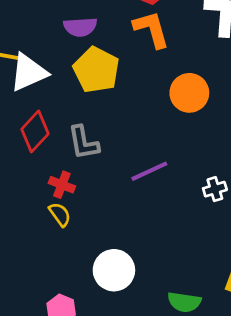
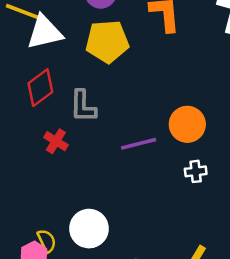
yellow pentagon: (96, 70) -> (107, 42), turned 30
orange circle: (189, 93) -> (187, 124), moved
yellow semicircle: (60, 214) -> (47, 241), moved

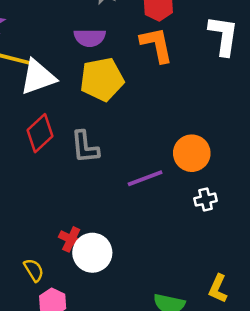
red cross: (56, 141) -> (71, 239), moved
white circle: (89, 229) -> (92, 253), moved
yellow semicircle: (47, 241) -> (34, 270), moved

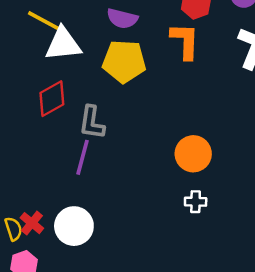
purple line: (145, 178) -> (82, 157), moved, turned -68
red cross: (71, 239) -> (32, 223), moved

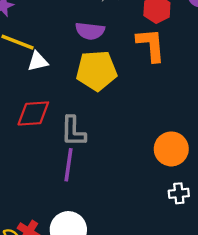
white triangle: (63, 44) -> (38, 61), size x0.6
red diamond: (52, 99) -> (33, 113), turned 32

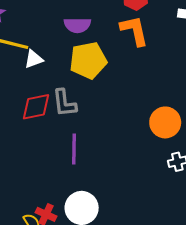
gray L-shape: (73, 131) -> (64, 103), moved

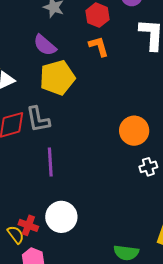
purple semicircle: (77, 25) -> (45, 45), turned 45
orange L-shape: (134, 31) -> (99, 46), size x0.7

